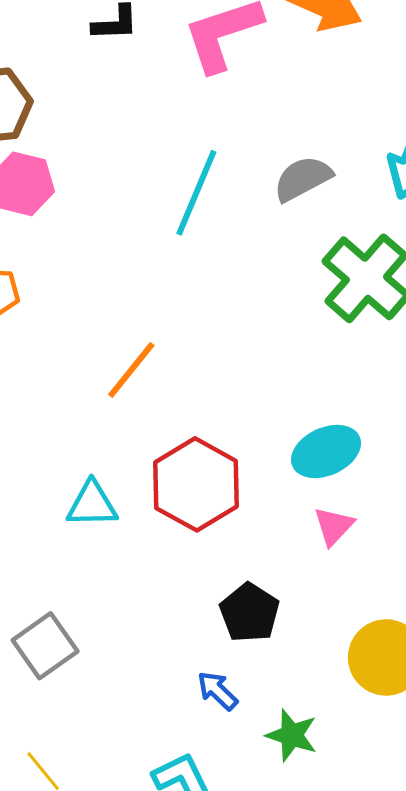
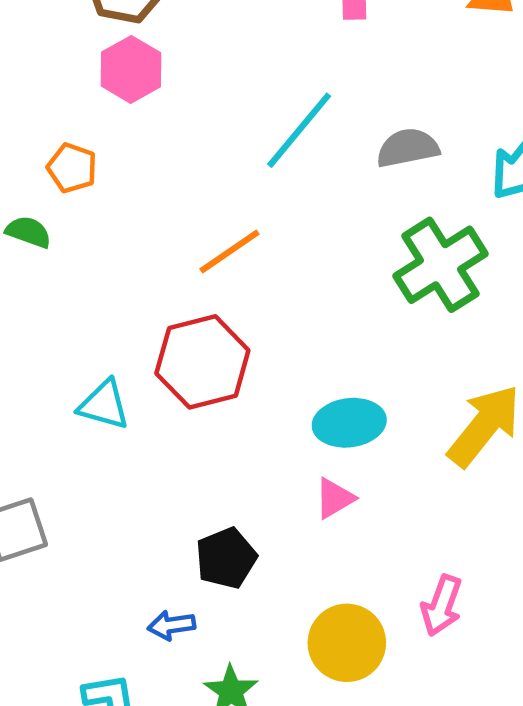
orange line: (131, 370) -> (229, 251), moved
red hexagon: (196, 484) -> (202, 362), moved
blue arrow: (218, 691) -> (171, 625), turned -69

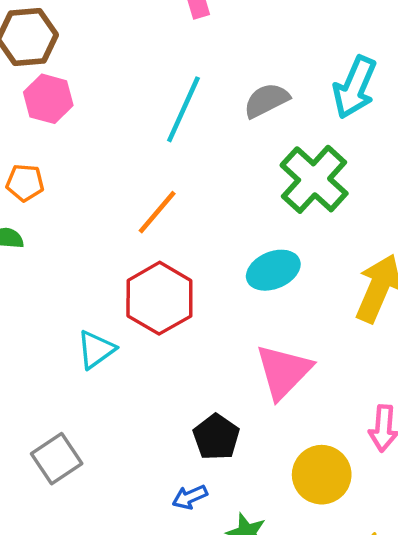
cyan triangle: (104, 405) -> (96, 349), turned -36
cyan ellipse: (349, 423) -> (273, 270), moved
pink triangle: (334, 498) -> (284, 371), size x1.8

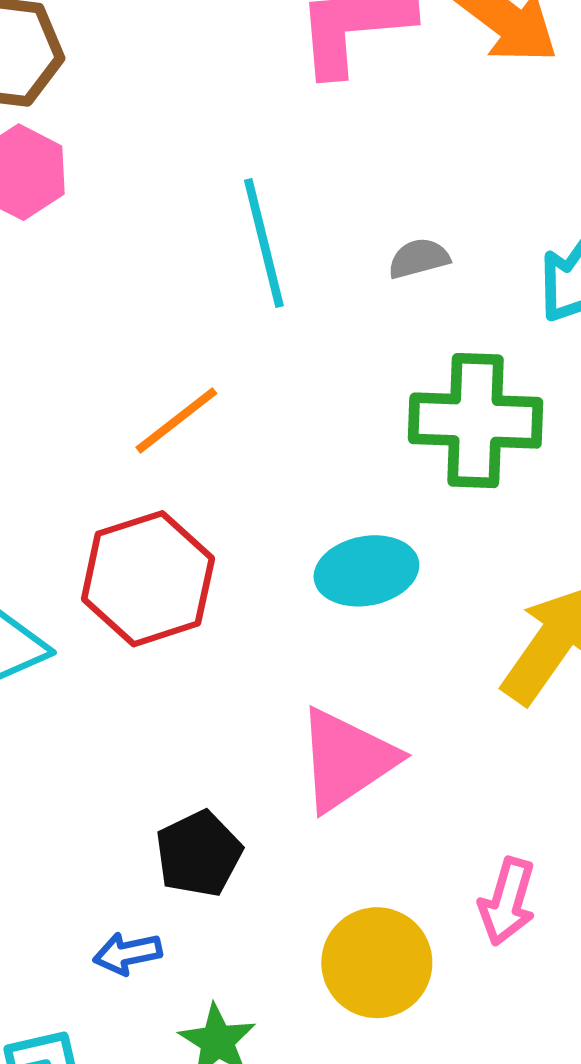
gray semicircle: (266, 100) -> (419, 258), size x0.7
cyan line: (183, 109) -> (264, 243), turned -50
green cross: (314, 179) -> (476, 421), turned 38

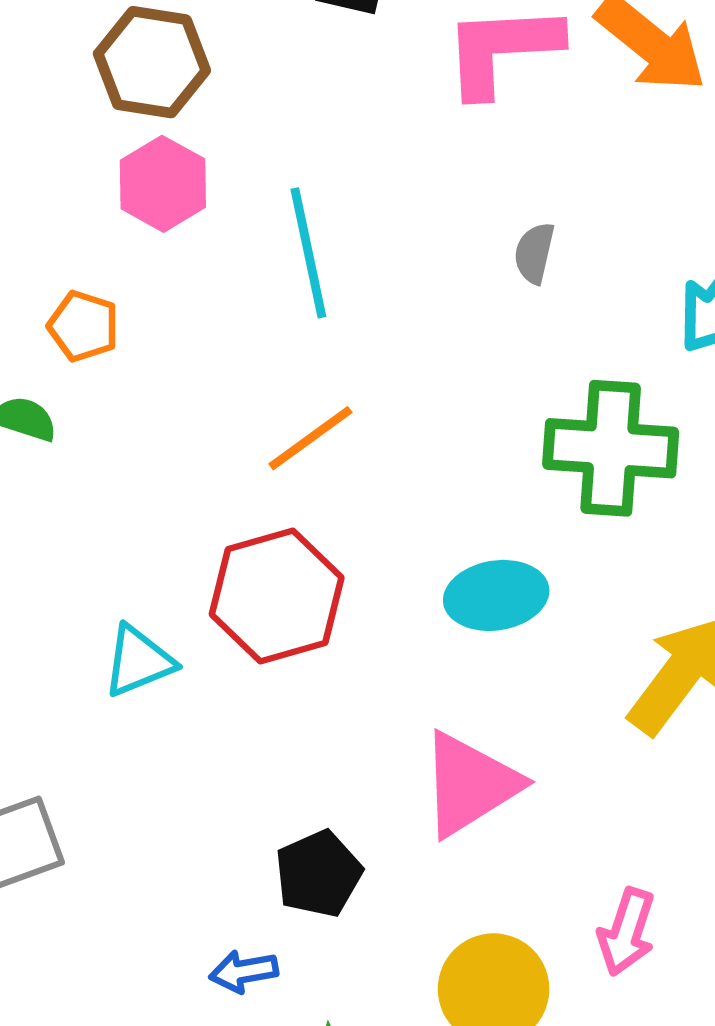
cyan line: (264, 243) -> (308, 253), moved
gray semicircle: (419, 258) -> (534, 253), moved, turned -64

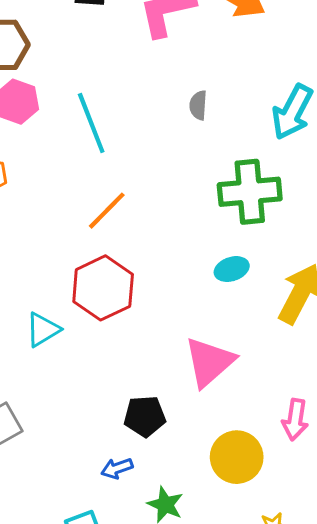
cyan ellipse: (496, 595) -> (232, 269), moved, size x0.7
black pentagon: (318, 874) -> (145, 416), turned 30

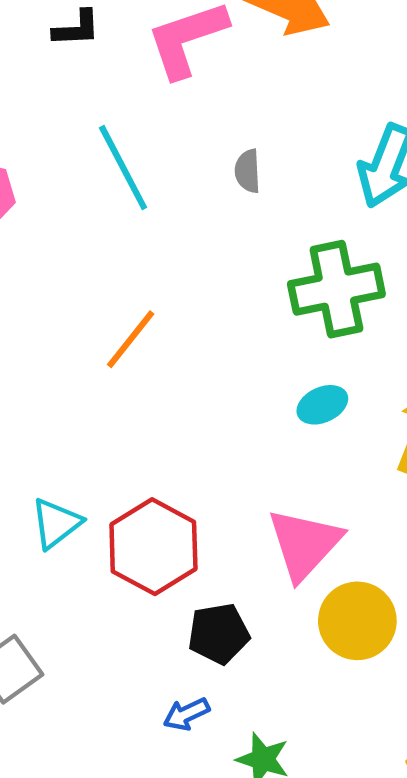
cyan line: (91, 123) -> (123, 168), moved
red hexagon: (103, 288) -> (153, 547), moved
yellow circle: (237, 457) -> (357, 621), moved

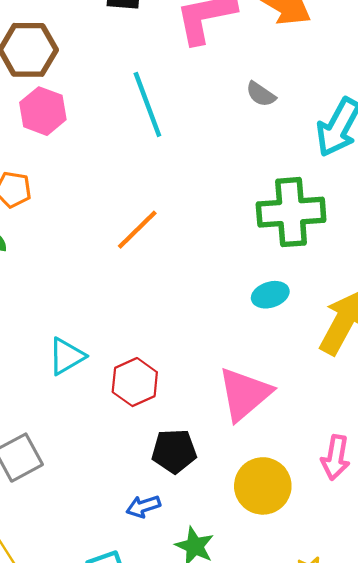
gray semicircle: (248, 171) -> (261, 94), moved, turned -60
red hexagon: (153, 547) -> (135, 382), size x0.7
yellow circle: (357, 621) -> (263, 486), moved

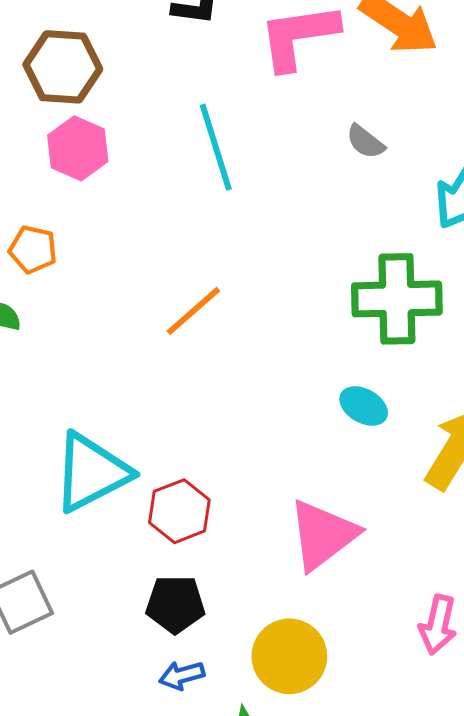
cyan ellipse: (270, 295) -> (364, 406), turned 44
cyan triangle: (66, 356) -> (91, 472), size x1.6
black pentagon: (174, 451) -> (175, 604), moved
yellow circle: (263, 486) -> (289, 656), moved

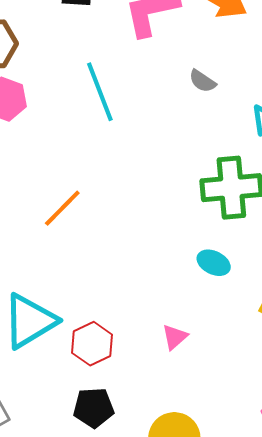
orange line: (193, 311) -> (62, 208), moved
pink triangle: (323, 535) -> (175, 337), moved, size x0.5

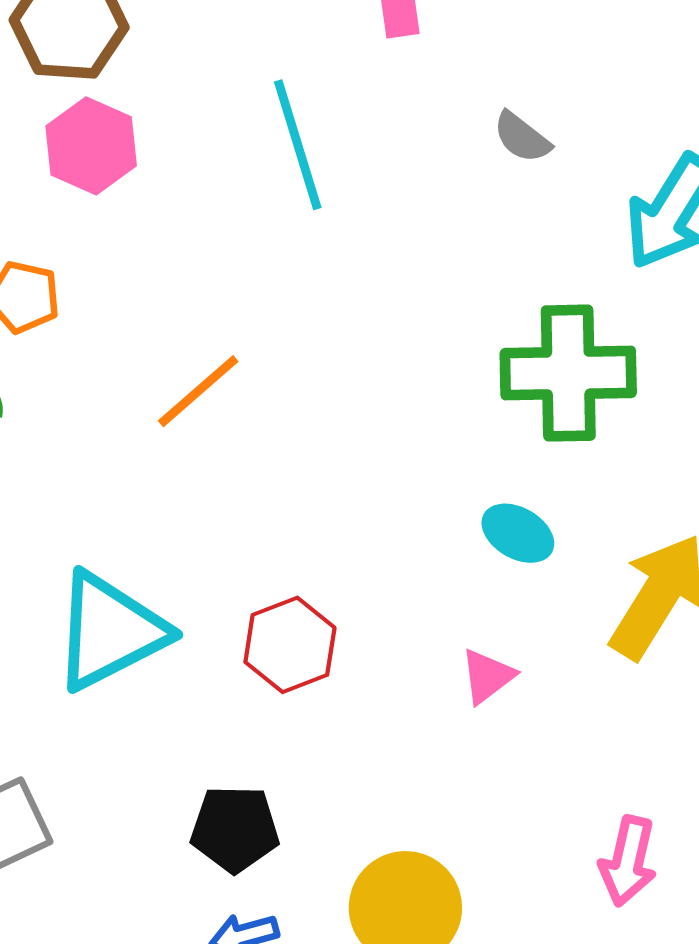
pink triangle: (175, 337) -> (487, 676), moved
red hexagon: (92, 344) -> (290, 645), moved

